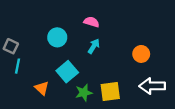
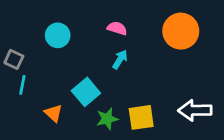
cyan circle: (57, 37) -> (58, 35), moved
orange circle: (141, 54) -> (181, 31), moved, size x1.6

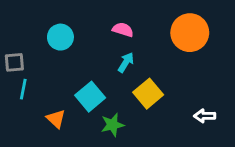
gray square: (14, 59) -> (14, 62), turned -30
white arrow: (195, 110) -> (205, 116), size x0.6
yellow square: (141, 117) -> (148, 94), moved, turned -32

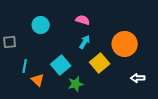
orange circle: (190, 33) -> (125, 44), moved
cyan line: (23, 89) -> (25, 66), moved

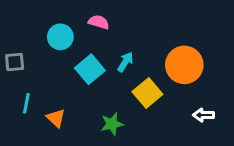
pink semicircle: (83, 20) -> (99, 22), moved
cyan square: (61, 65) -> (90, 69), moved
cyan line: (25, 66) -> (26, 103), moved

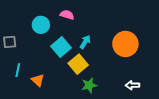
yellow square: (147, 93) -> (78, 64), moved
white arrow: (203, 115) -> (132, 85), moved
green star: (112, 124) -> (89, 85), moved

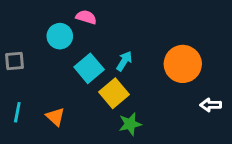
pink semicircle: (67, 15) -> (86, 17), moved
cyan line: (18, 70) -> (17, 112), moved
white arrow: (132, 85) -> (211, 105), moved

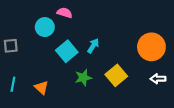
orange circle: (183, 64) -> (151, 47), moved
yellow square: (114, 93) -> (116, 75), moved
green star: (130, 124) -> (83, 78), moved

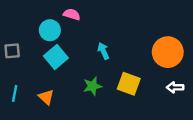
cyan arrow: (93, 46) -> (103, 51), turned -56
cyan square: (67, 51) -> (56, 57), moved
yellow square: (116, 75) -> (129, 84), turned -30

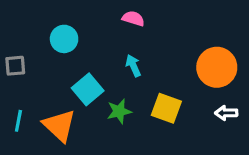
pink semicircle: (72, 14) -> (133, 18), moved
cyan square: (56, 57) -> (88, 89), moved
orange triangle: (46, 97) -> (59, 126), size x1.6

